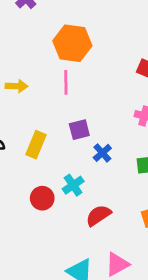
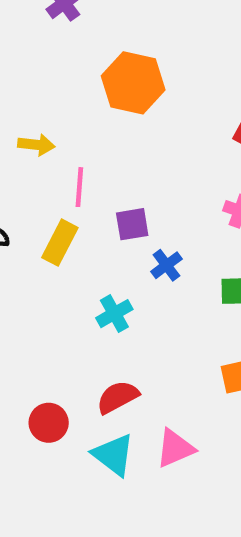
pink line: (66, 82) -> (79, 187), moved
red circle: (42, 198) -> (49, 423), moved
red semicircle: (98, 215) -> (118, 397), moved

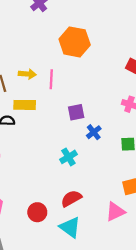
pink line: (79, 187) -> (51, 79), moved
yellow rectangle: (60, 243) -> (25, 105), moved, turned 65
pink triangle: (175, 448) -> (115, 212), moved

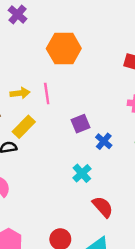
yellow rectangle: (25, 105) -> (24, 127), turned -35
red semicircle: (71, 199) -> (103, 207), moved, turned 90

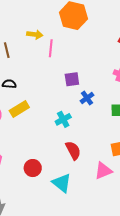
yellow arrow: (20, 93) -> (35, 35), moved
yellow rectangle: (24, 127) -> (19, 109), moved

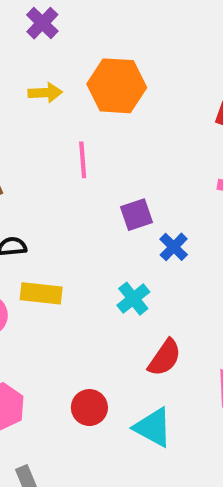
yellow arrow: (35, 35) -> (45, 93), moved
yellow rectangle: (19, 109) -> (41, 293), turned 48
red semicircle: (73, 150) -> (165, 358), turned 72

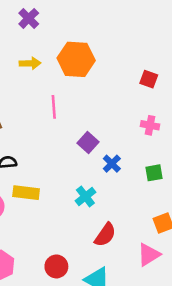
purple square: (137, 215) -> (88, 142), turned -30

